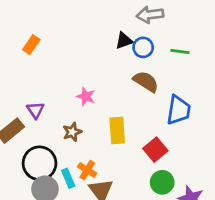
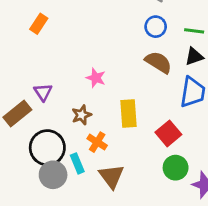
black triangle: (124, 41) -> (194, 57), moved
orange cross: (87, 170) -> (97, 142), moved

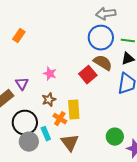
blue circle: (156, 27) -> (101, 38), size x1.6
pink star: (96, 78) -> (50, 74), moved
yellow rectangle: (129, 114) -> (74, 110), moved
red square: (168, 133) -> (88, 75), moved

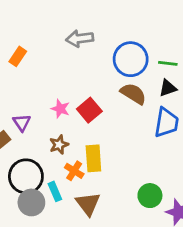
gray arrow: (106, 14) -> (80, 39), moved
red square: (88, 75) -> (89, 110), moved

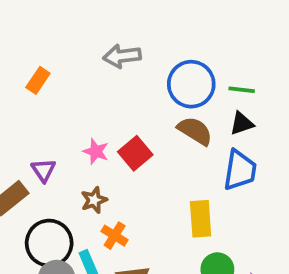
yellow rectangle: (93, 158) -> (201, 219), moved

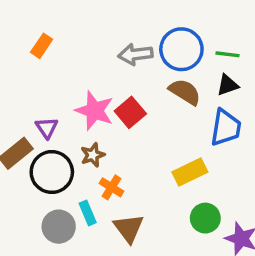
gray arrow: (122, 56) -> (135, 54), moved
pink star: (96, 151) -> (94, 111), size x1.6
yellow rectangle: (201, 219) -> (190, 172), turned 68
black circle: (49, 243) -> (52, 172), moved

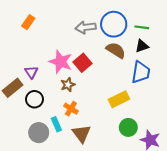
brown star: (93, 155) -> (68, 85), moved
black circle: (52, 172) -> (34, 99), size x0.7

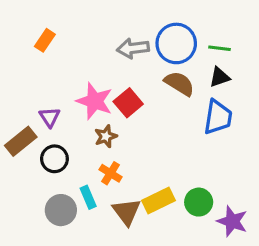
yellow rectangle: (119, 99) -> (159, 200), moved

